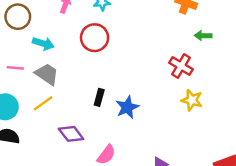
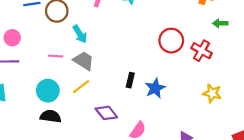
red circle: (95, 38) -> (171, 41), moved
cyan arrow: (43, 44) -> (80, 34), turned 42
yellow star: (192, 100) -> (212, 93), moved

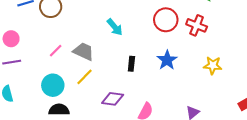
cyan arrow: (80, 34) -> (115, 27), moved
pink line: (56, 56) -> (56, 51), turned -40
blue star: (155, 88) -> (167, 60), moved
purple diamond: (106, 113) -> (113, 99), turned -35

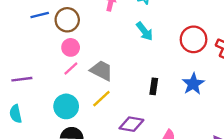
cyan arrow: (115, 27) -> (145, 31), moved
pink circle: (11, 39) -> (71, 47), moved

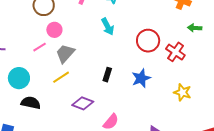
pink circle: (71, 47) -> (54, 30), moved
gray trapezoid: (101, 71) -> (65, 53), turned -85
cyan circle: (66, 106) -> (19, 78), moved

